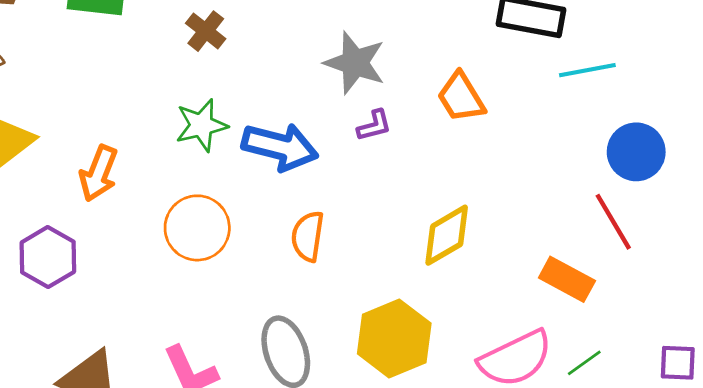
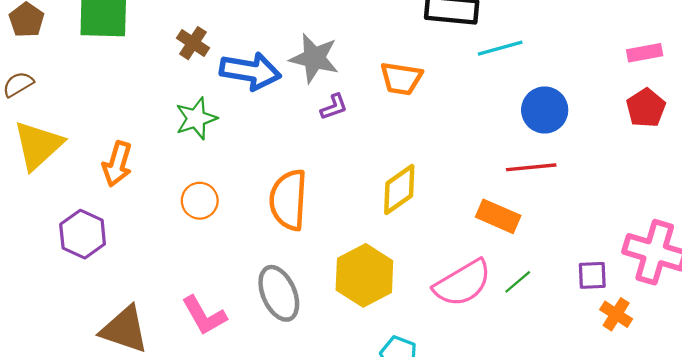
orange trapezoid: (461, 97) -> (401, 79), turned -45
blue arrow: (280, 147) -> (250, 71), moved
red line: (613, 222) -> (531, 167), turned -60
orange circle: (197, 228) -> (200, 201), size x0.7
orange semicircle: (308, 236) -> (288, 200), size x1.5

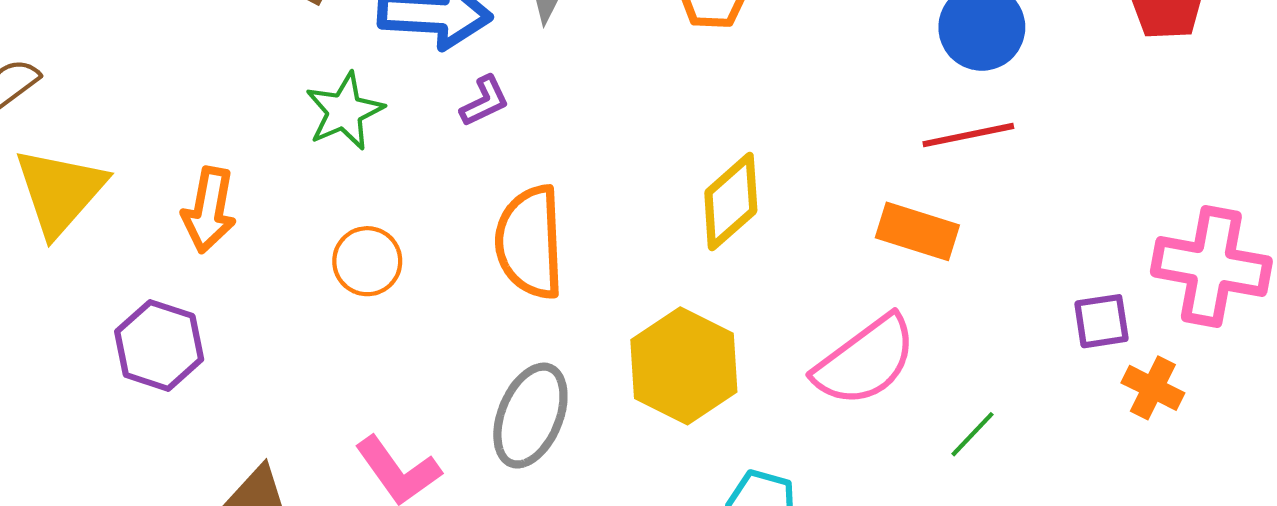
purple L-shape: (334, 107) -> (485, 101), moved
green line: (518, 282) -> (973, 434), moved
gray ellipse: (279, 293) -> (530, 416), turned 52

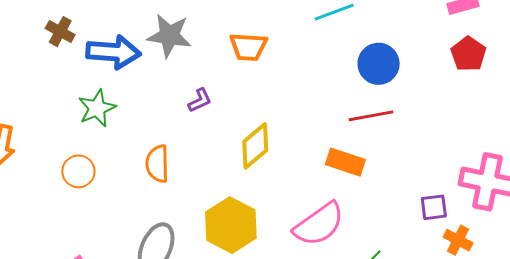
purple L-shape: (485, 101) -> (200, 100), moved
green star: (344, 111) -> (97, 108), moved
orange semicircle: (530, 242) -> (157, 164), size x0.7

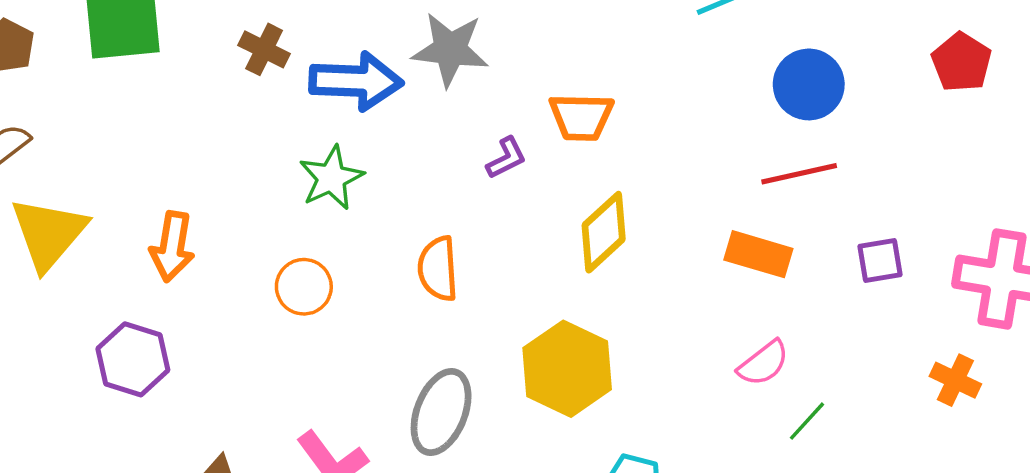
orange trapezoid: (248, 47) -> (581, 117), moved
purple square: (434, 207) -> (880, 261), moved
pink semicircle: (319, 224) -> (763, 363), moved, size x0.6

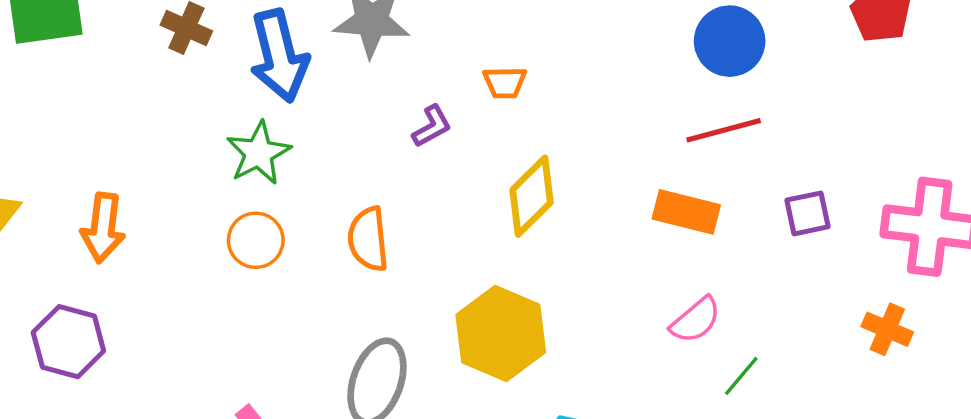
blue arrow: (356, 81) -> (279, 56), turned 76
orange trapezoid: (581, 117) -> (505, 83), size x0.7
orange circle: (304, 287) -> (256, 240), moved

